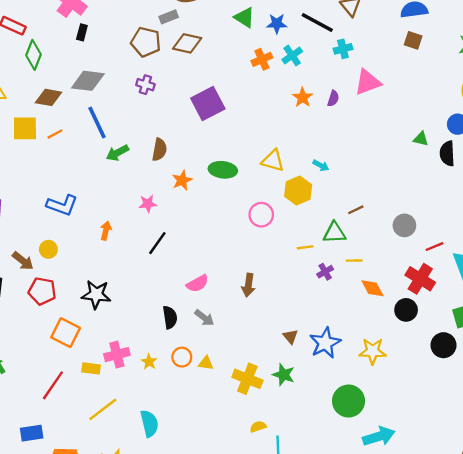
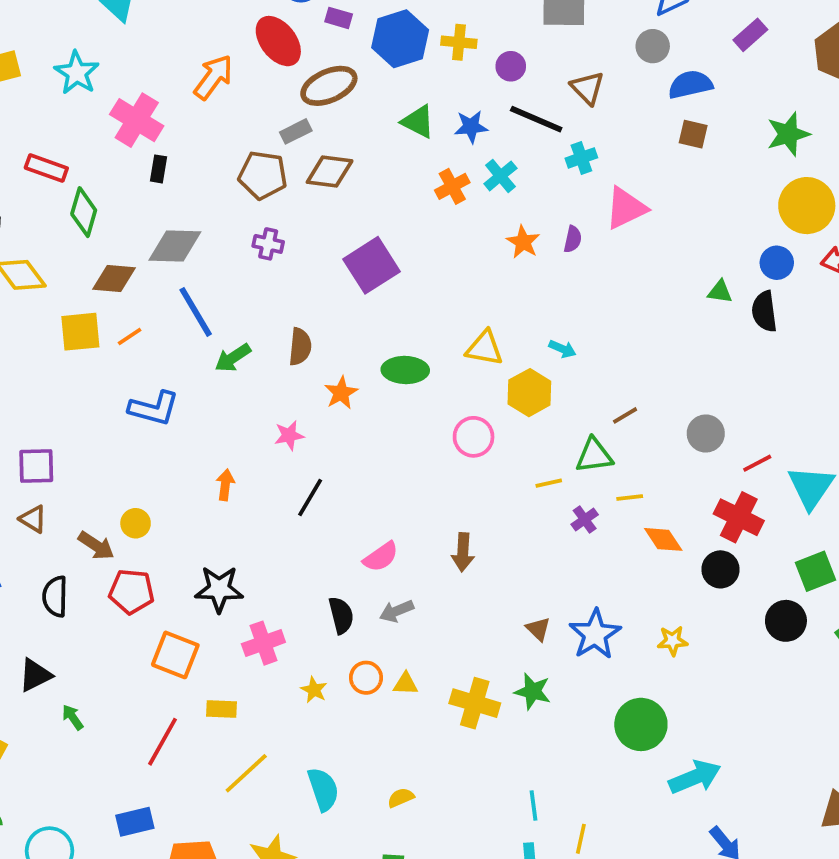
blue L-shape: (62, 205) -> (154, 408), moved
gray arrow: (204, 318) -> (397, 611), turned 126
yellow star: (373, 351) -> (673, 641), size x0.7
pink cross: (117, 355) -> (263, 643), moved
yellow semicircle: (258, 427) -> (401, 798), moved

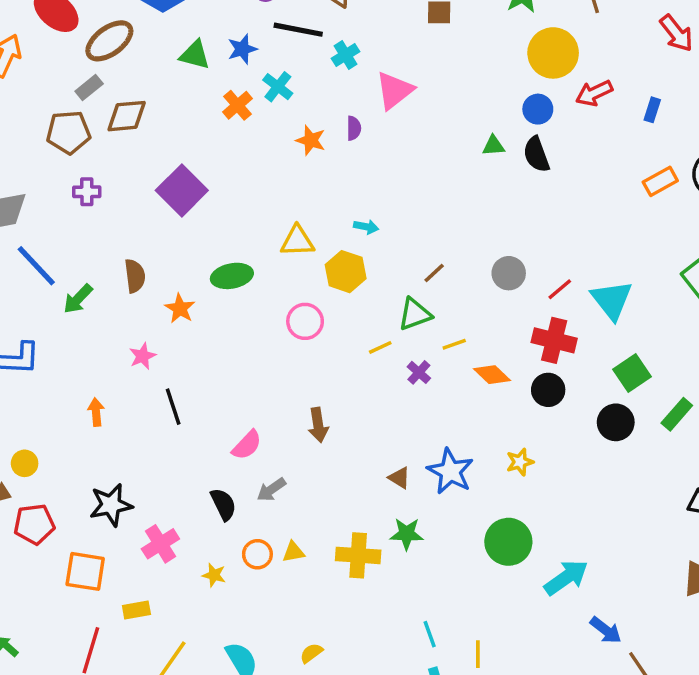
black line: (310, 497) -> (173, 407), turned -36

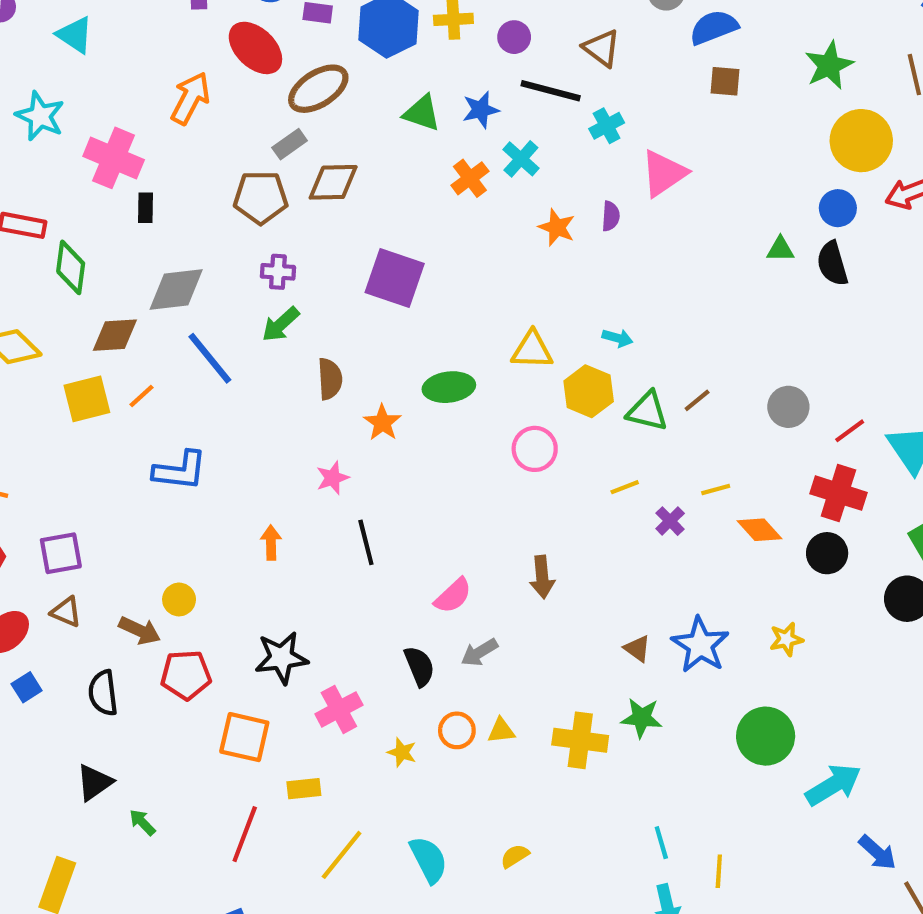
purple square: (182, 190) -> (395, 278), turned -30
green arrow: (78, 299) -> (281, 324), moved
green triangle: (415, 314) -> (647, 411), moved, turned 30

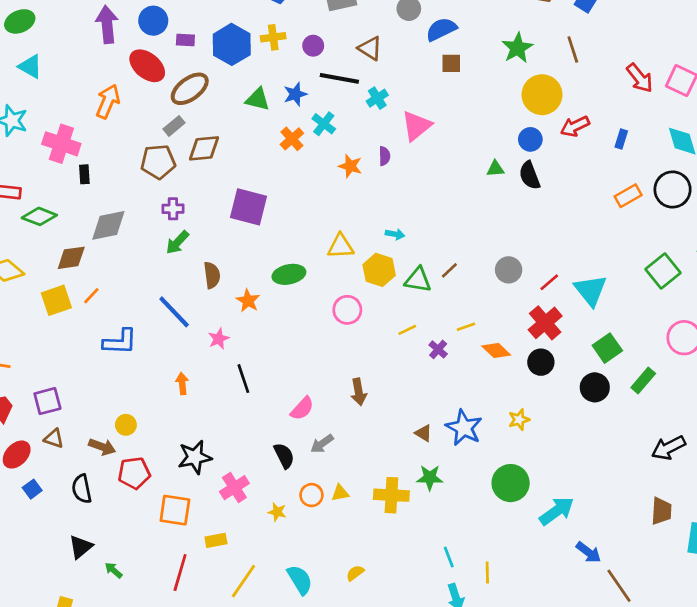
green diamond: (71, 267) -> (39, 216), turned -72
blue line: (210, 358) -> (174, 312), moved
red cross: (838, 493) -> (545, 323), turned 36

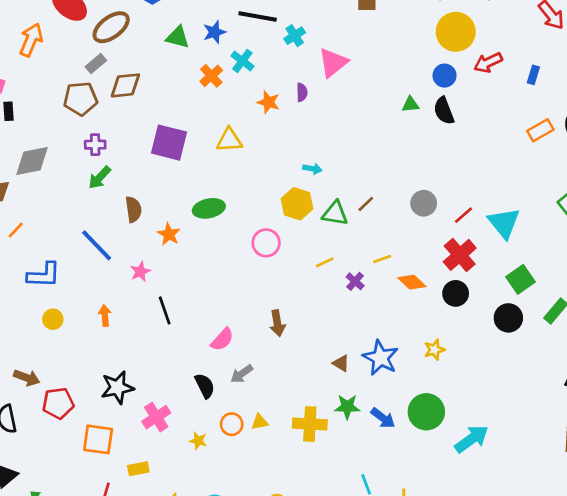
yellow triangle: (341, 246) -> (229, 140), moved
yellow circle: (126, 425) -> (53, 319), moved
blue arrow: (589, 552) -> (383, 418), moved

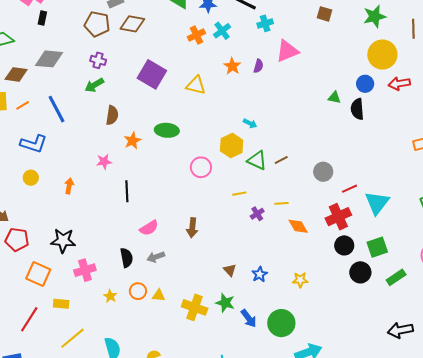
blue line: (97, 245) -> (56, 109), moved
black circle: (456, 293) -> (344, 245), moved
black line: (165, 310) -> (127, 191), moved
blue star: (380, 358) -> (260, 274), size x0.6

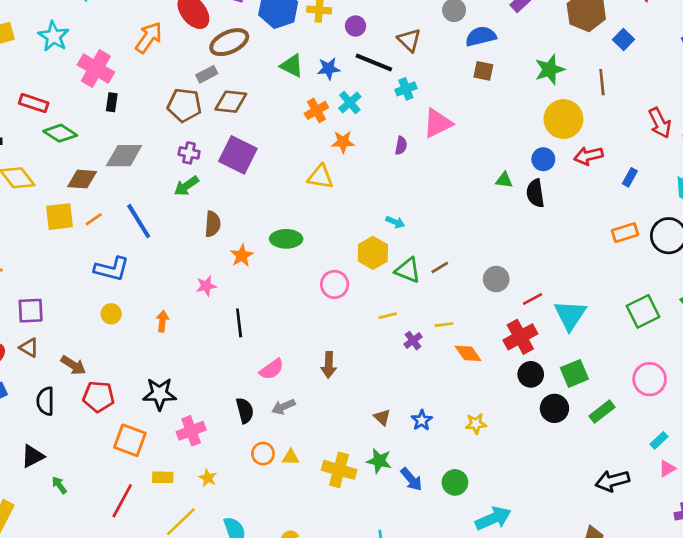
orange star: (232, 66) -> (343, 142), moved, turned -30
purple square: (152, 74) -> (238, 155), moved
yellow star: (110, 296) -> (208, 478), moved
green circle: (281, 323) -> (455, 482), size x0.7

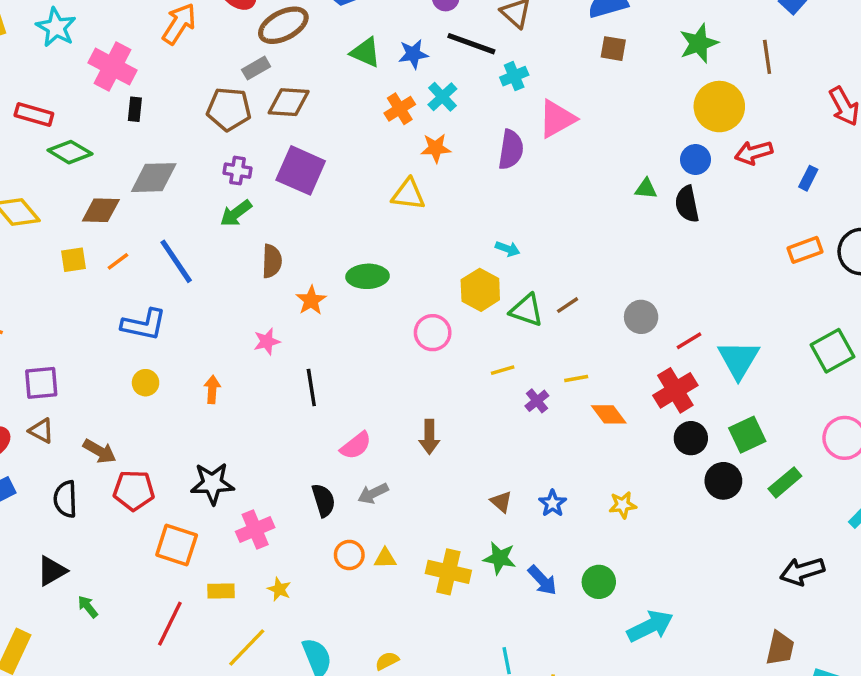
purple semicircle: (401, 146) -> (511, 150), size x1.6
yellow square: (59, 217) -> (74, 260), size x0.7

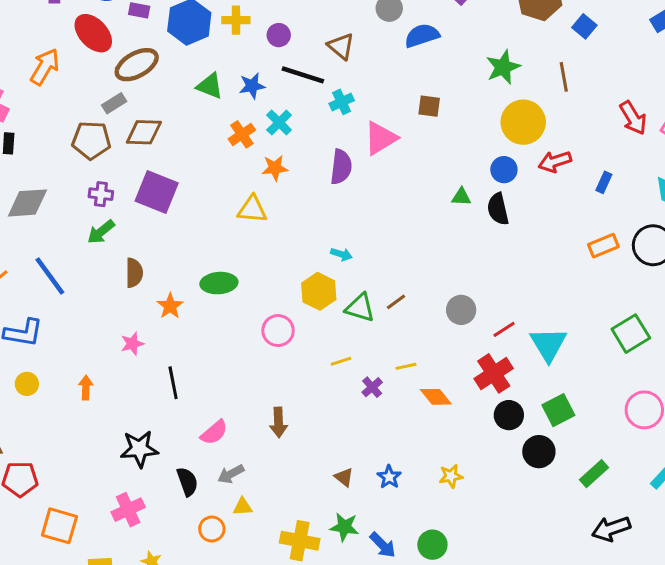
brown square: (613, 49) -> (429, 106), moved
green rectangle: (785, 482) -> (594, 474), moved
black star: (212, 483) -> (139, 449), moved
yellow triangle: (385, 558) -> (243, 507), moved

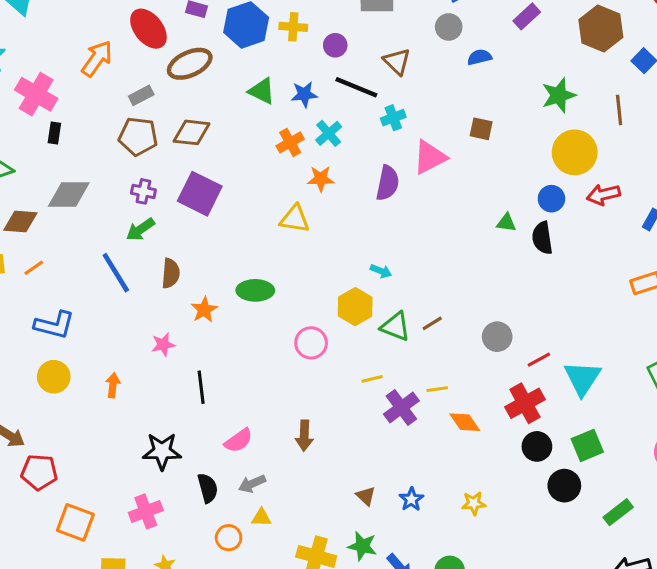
blue semicircle: (422, 36) -> (479, 57), size x0.7
gray rectangle: (114, 103) -> (141, 95), moved
blue line: (50, 276) -> (116, 273), moved
yellow circle: (27, 384) -> (54, 377), size x1.4
purple cross: (372, 387) -> (401, 407), size x1.6

